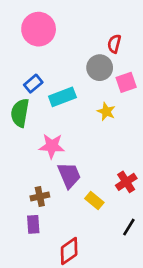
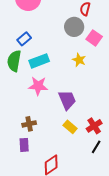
pink square: (126, 82) -> (94, 38), turned -35
cyan rectangle: (62, 97) -> (39, 61), moved
purple trapezoid: (69, 175) -> (67, 100), moved
red cross: (126, 182) -> (94, 126), moved

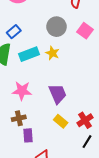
gray circle: (74, 27) -> (57, 27), moved
yellow star: (79, 60) -> (52, 53), moved
pink star: (38, 86) -> (22, 91), moved
purple rectangle: (24, 145) -> (28, 135), moved

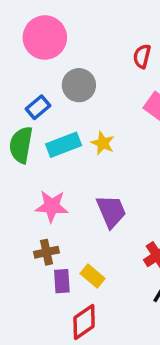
gray circle: (57, 27) -> (79, 85), moved
yellow rectangle: (61, 121) -> (93, 276), moved

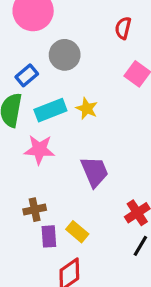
pink star: (52, 206) -> (39, 150), moved

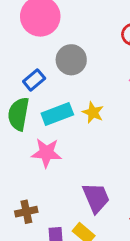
purple trapezoid: (95, 172) -> (96, 198), moved
brown cross: (35, 210) -> (26, 212), moved

